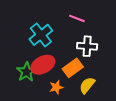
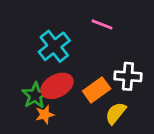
white cross: (87, 46) -> (128, 76), moved
orange star: (56, 87) -> (45, 115), moved

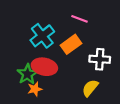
red ellipse: (57, 86) -> (44, 67), turned 40
orange rectangle: (97, 90) -> (71, 44), moved

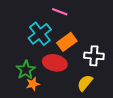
pink line: (80, 19) -> (60, 12), moved
red ellipse: (44, 67) -> (55, 63), moved

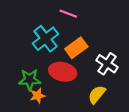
white cross: (94, 56) -> (107, 64), turned 30
green star: (26, 70) -> (30, 80), turned 30

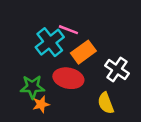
pink line: (68, 14) -> (68, 30), moved
yellow semicircle: (97, 95) -> (106, 103), turned -60

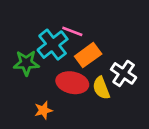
green star: (32, 87) -> (26, 63), moved
yellow semicircle: (106, 103) -> (101, 88), moved

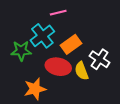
pink line: (72, 31) -> (58, 13), moved, turned -35
orange star: (43, 110) -> (35, 89), size x1.5

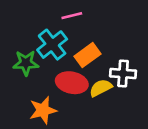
white cross: (100, 59) -> (123, 73), turned -30
yellow semicircle: (82, 71) -> (101, 88), turned 84

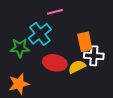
orange rectangle: (88, 55) -> (85, 42), moved, turned -66
orange star: (43, 110) -> (19, 84), moved

